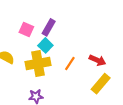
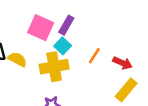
pink square: (26, 30) -> (41, 28), size x1.5
orange line: (70, 63) -> (94, 56), moved

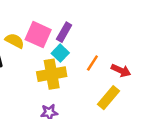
yellow semicircle: (17, 59) -> (15, 41), moved
yellow rectangle: (126, 90) -> (109, 98), moved

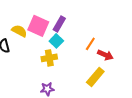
orange line: (92, 63) -> (90, 44), moved
yellow cross: (52, 74) -> (49, 58), size x0.7

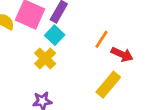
yellow cross: (49, 58) -> (45, 58), turned -35

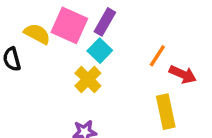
yellow rectangle: (108, 85) -> (166, 112), turned -52

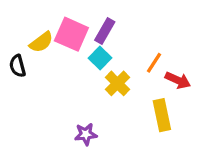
yellow semicircle: (37, 34) -> (41, 42), turned 115
yellow cross: (88, 79) -> (117, 83), moved

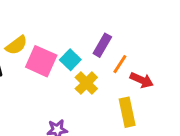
purple rectangle: (105, 31) -> (102, 45), moved
pink square: (71, 34) -> (41, 61), moved

